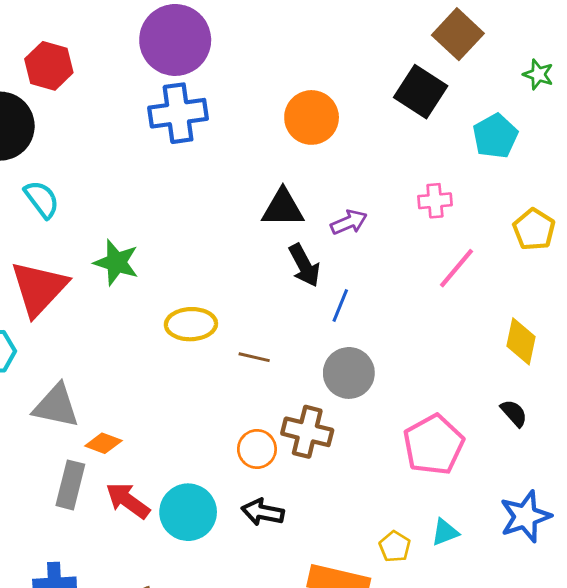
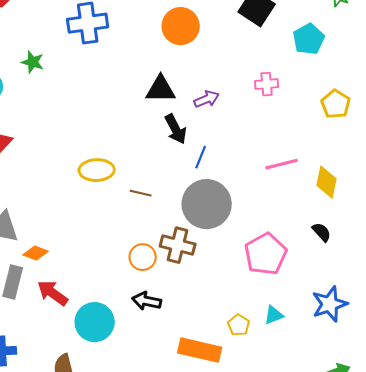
green star: (116, 262) -> (33, 62), moved, size x0.7
pink line: (456, 268) -> (282, 164), moved, turned 36
gray circle: (349, 373) -> (207, 204), size x1.4
cyan circle: (188, 512) -> (95, 322), moved

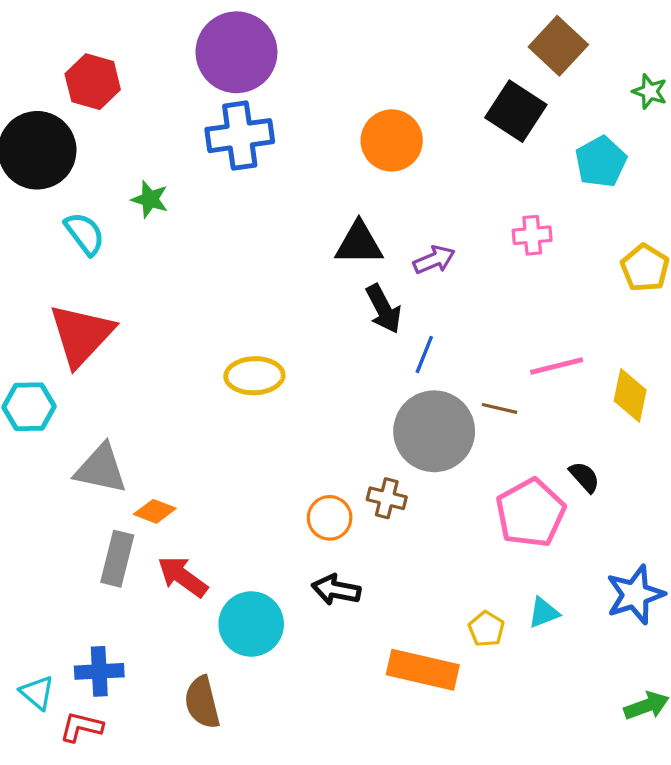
brown line: (141, 193) -> (499, 408), moved
black semicircle: (322, 232) -> (584, 477), moved
brown cross: (178, 245) -> (387, 498), size x0.7

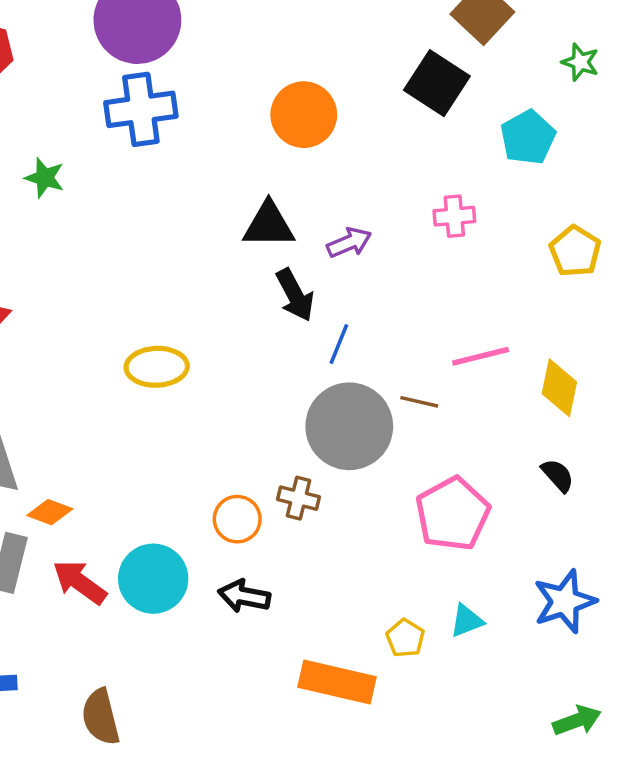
black semicircle: (584, 477) -> (558, 475), moved
cyan circle: (251, 624) -> (153, 579), moved

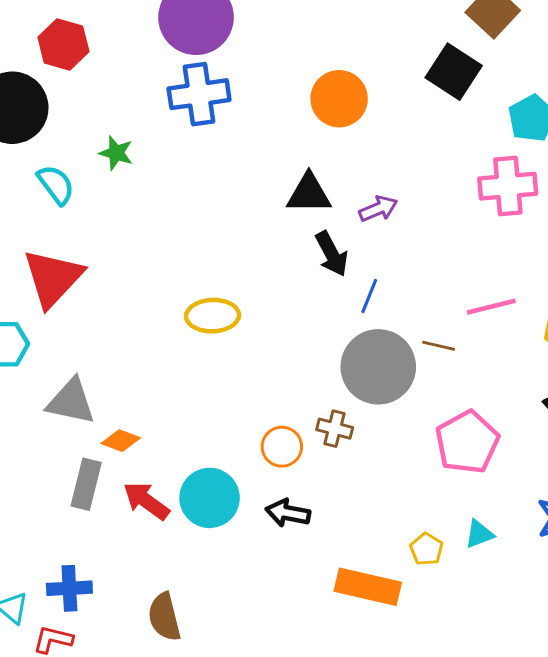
pink cross: (454, 216) -> (508, 186), moved, size x1.6

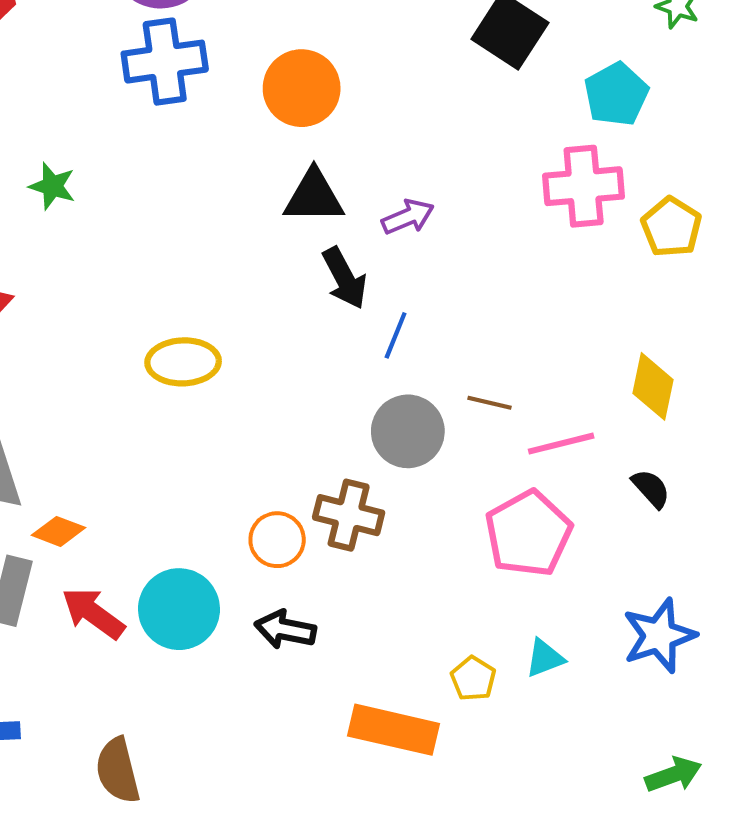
orange circle: (339, 99) -> (302, 88), moved
green star: (116, 153) -> (52, 186), moved
pink line: (491, 307) -> (561, 444), moved
gray circle: (378, 367) -> (408, 431), size x0.7
brown cross: (335, 429) -> (349, 515), size x1.4

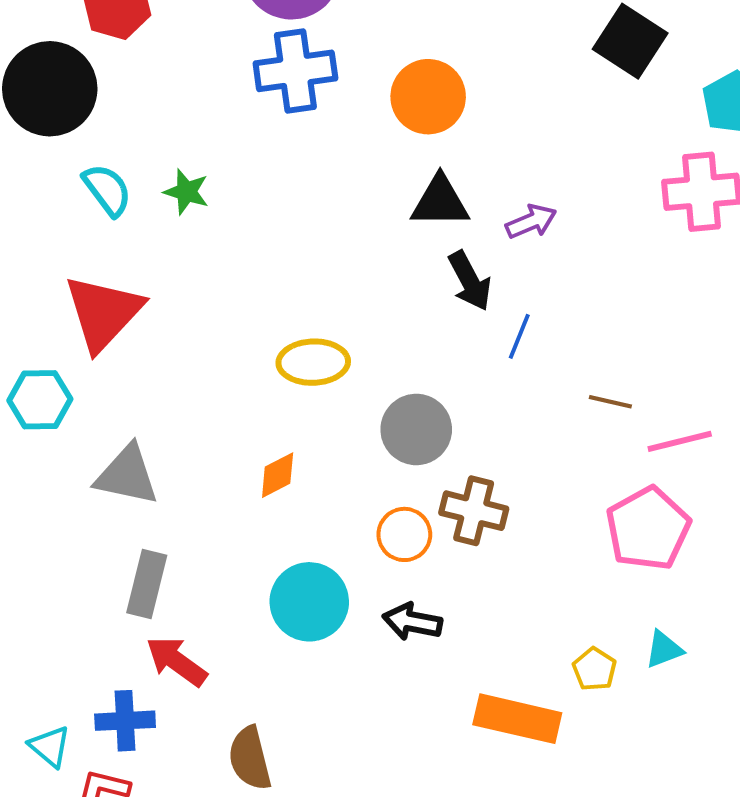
gray circle: (408, 431) -> (416, 429), moved
orange diamond: (58, 531) -> (278, 475), moved, turned -48
red arrow: (93, 613) -> (177, 661), moved

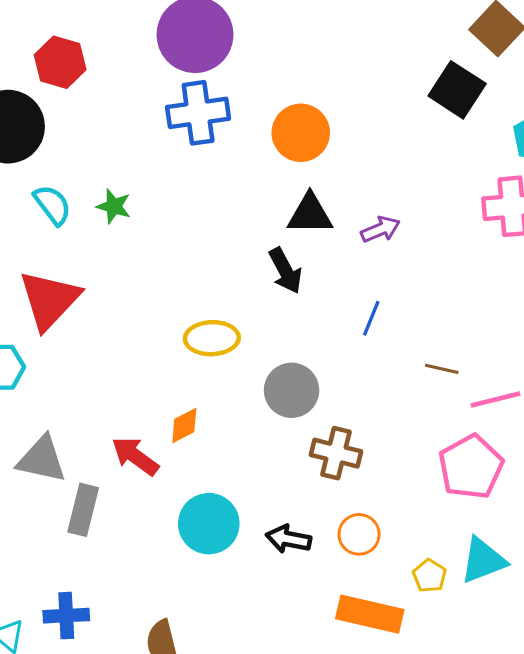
black arrow: (470, 281) -> (285, 271), moved
gray triangle: (127, 475) -> (42, 459), moved
orange circle: (404, 534) -> (359, 534), moved
cyan triangle: (664, 649) -> (483, 560), size x1.6
red arrow: (177, 661) -> (135, 456), moved

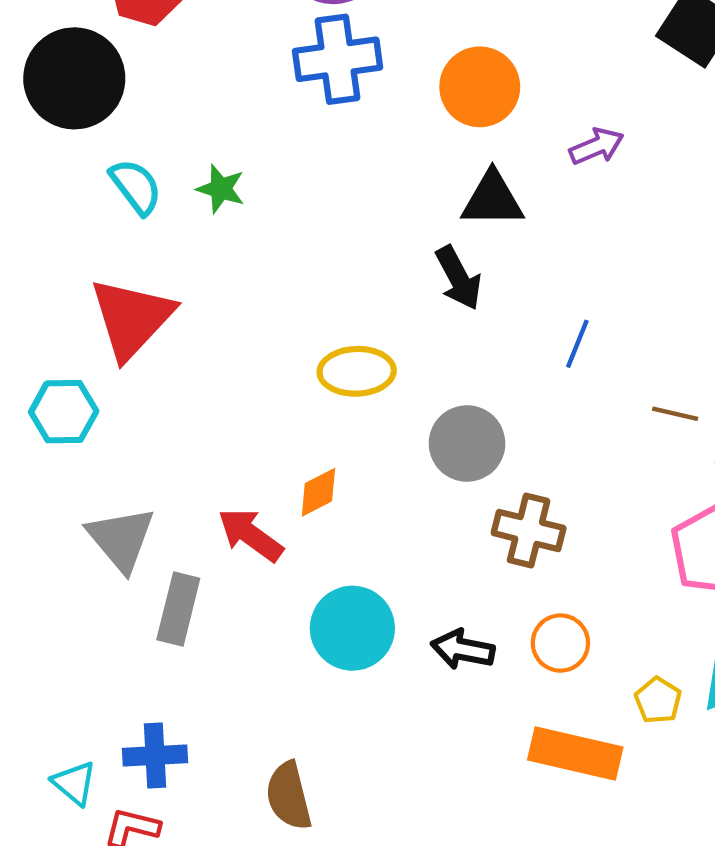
purple arrow: (380, 229) -> (597, 146), moved
gray triangle: (42, 459) -> (121, 539), turned 38

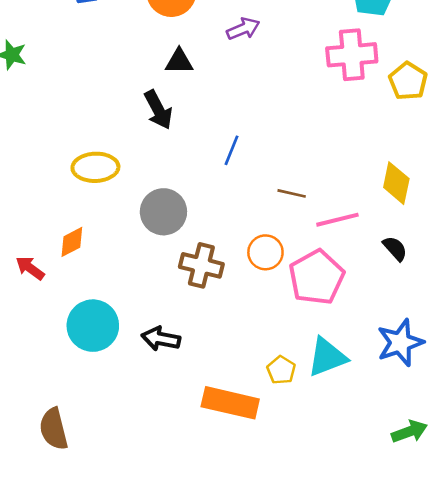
black triangle: (492, 199) -> (179, 61), size x0.7
red arrow: (250, 535) -> (30, 268), size x0.7
orange circle: (560, 643) -> (265, 252), moved

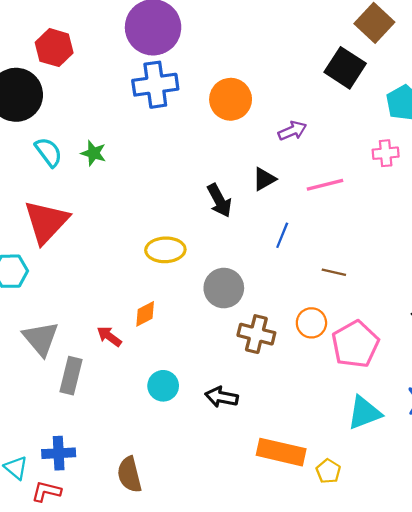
pink cross: (352, 55) -> (386, 153), size x0.6
black triangle: (179, 61) -> (264, 179), moved, turned -30
pink line: (337, 220) -> (325, 185), moved
cyan circle: (93, 326) -> (163, 386), size x0.7
yellow pentagon: (281, 370) -> (328, 471), moved

